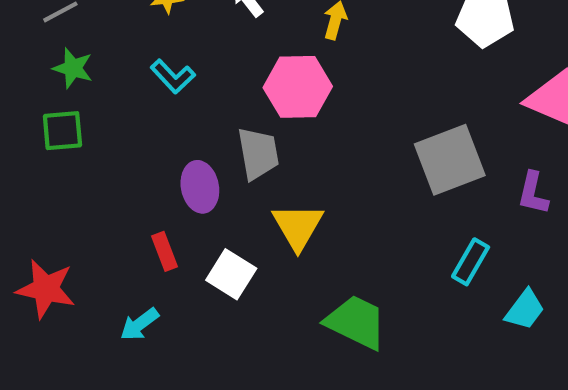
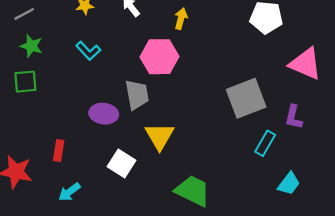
purple ellipse: (200, 187) -> (104, 114), turned -72
red rectangle: (164, 251) -> (59, 150), moved, turned 30
cyan rectangle: (471, 262) -> (265, 143), moved

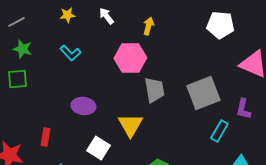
gray trapezoid: (137, 95) -> (154, 90), moved

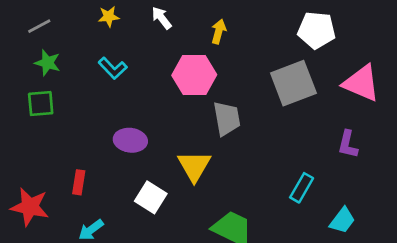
gray square: (203, 93) -> (293, 83), moved
cyan rectangle: (219, 131) -> (302, 188), moved

